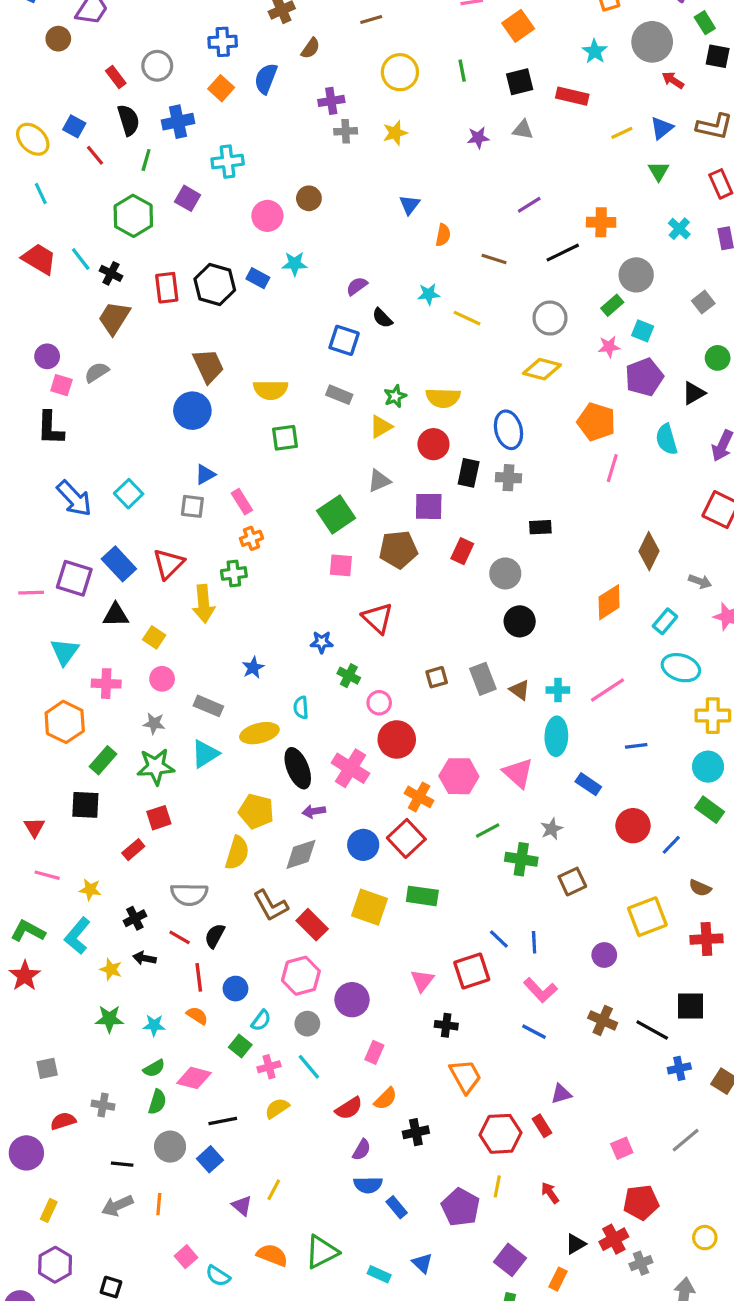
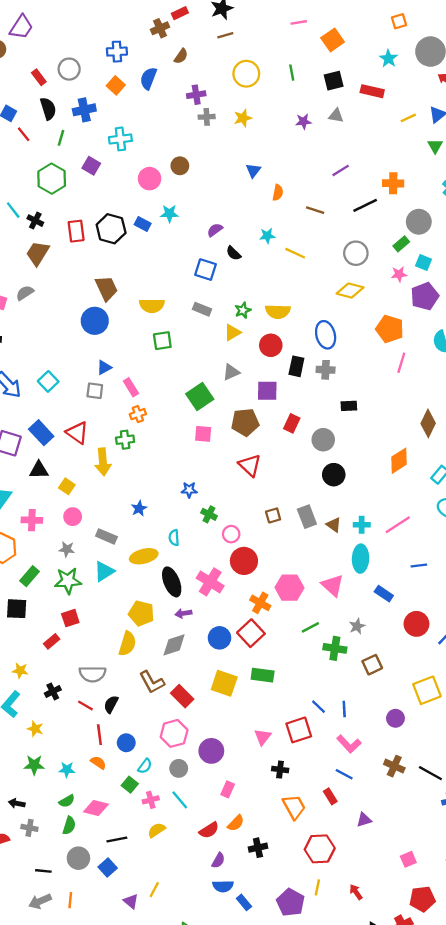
red triangle: (168, 564) -> (77, 433), turned -40
red triangle: (378, 618) -> (250, 465), moved
black arrow: (144, 958) -> (17, 803), moved
red rectangle: (542, 1126) -> (330, 796), moved

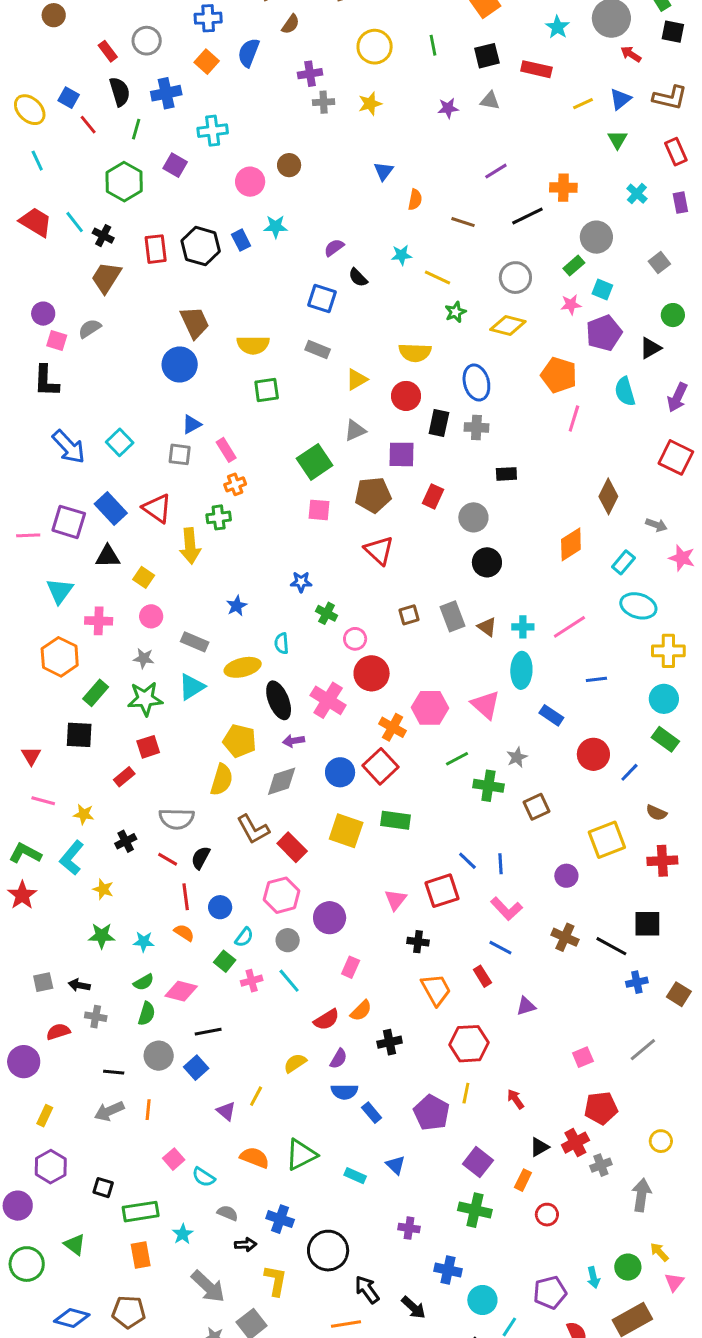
blue rectangle: (143, 224) -> (241, 240), turned 35
green star: (243, 310) -> (455, 312), moved
yellow semicircle: (157, 830) -> (295, 1063), moved

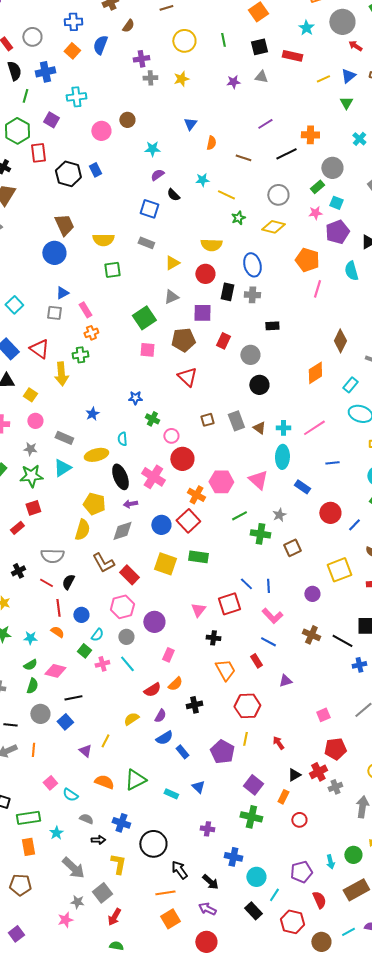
cyan star: (276, 227) -> (152, 149), moved
red rectangle: (156, 249) -> (38, 153), moved
blue semicircle: (345, 1092) -> (164, 738), turned -30

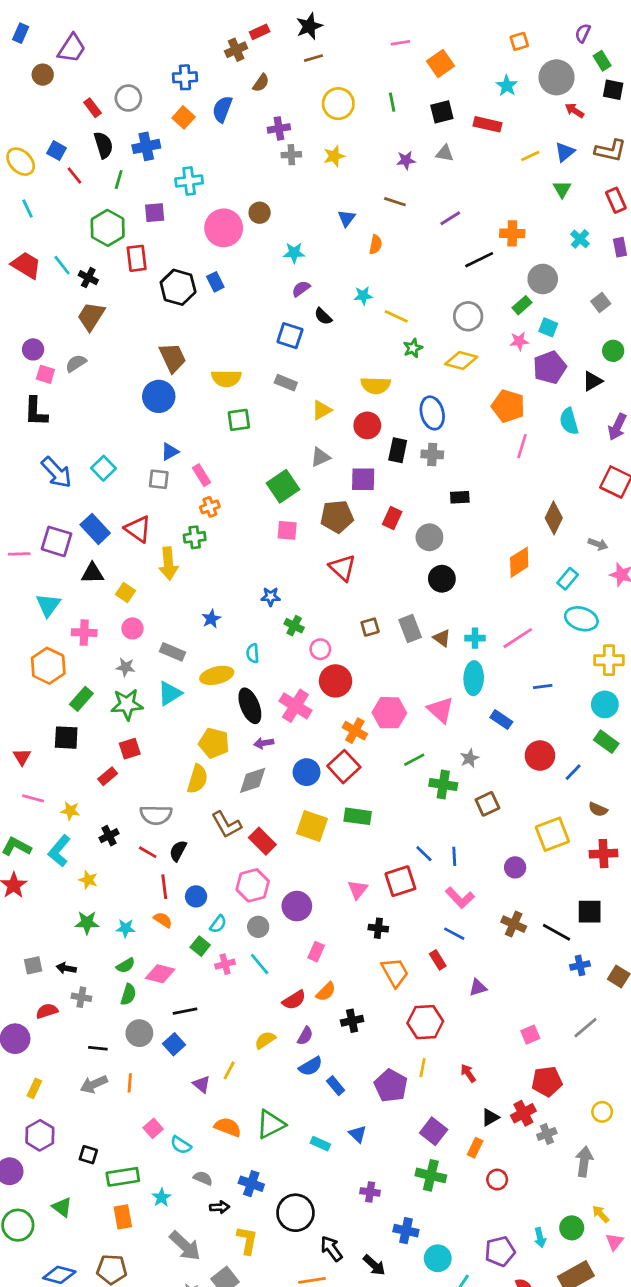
purple square: (51, 120) -> (155, 213), turned -35
pink circle: (101, 131) -> (224, 228), size x1.4
brown line: (243, 158) -> (395, 202), moved

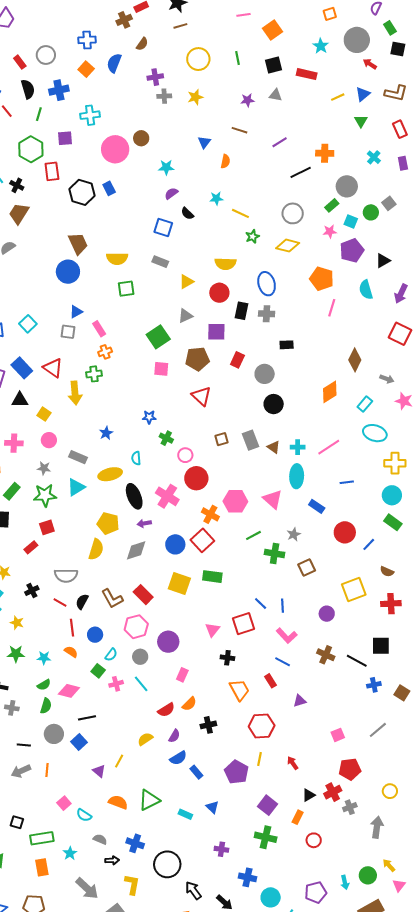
green circle: (613, 351) -> (371, 212), moved
brown L-shape: (226, 825) -> (112, 599), moved

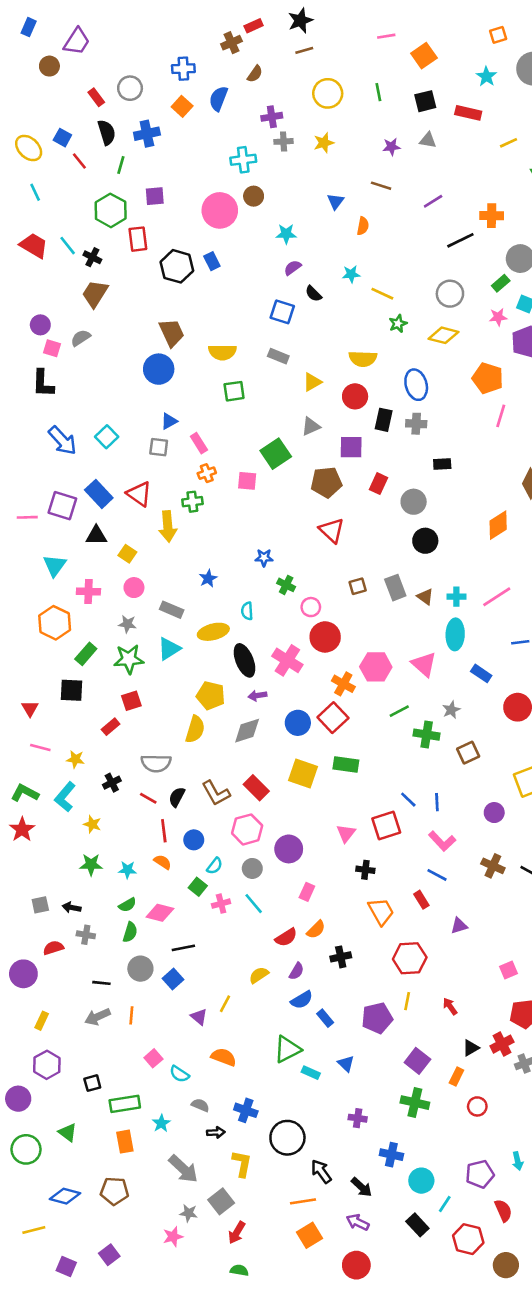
cyan cross: (90, 115) -> (243, 160), moved
pink square: (161, 369) -> (247, 481), moved
purple pentagon: (236, 772) -> (377, 1018), turned 30
green triangle: (149, 800) -> (287, 1049), moved
black square: (17, 822) -> (92, 1083), turned -32

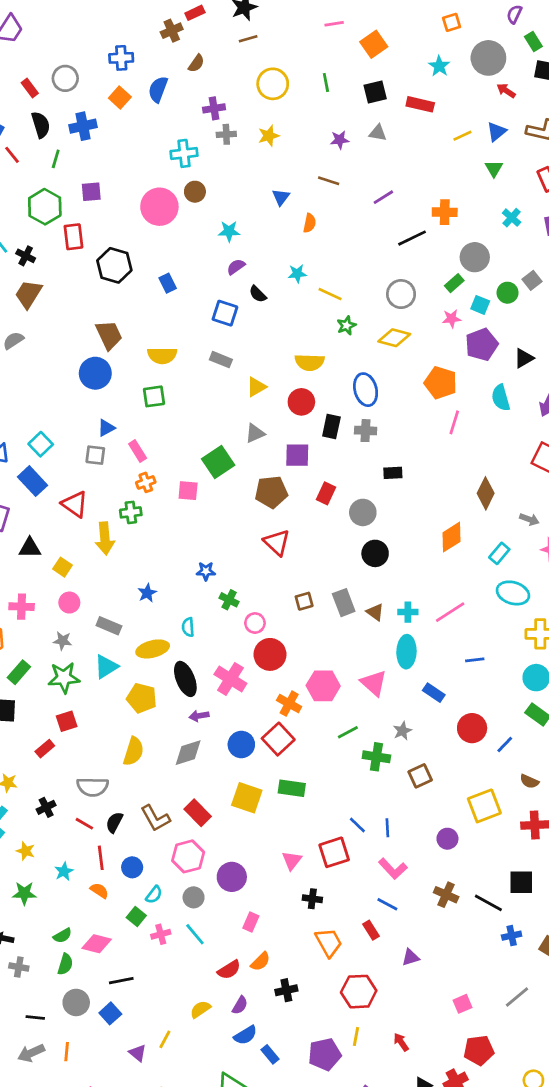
blue rectangle: (212, 261) -> (168, 283), moved
green square: (234, 391) -> (154, 396), moved
blue rectangle: (99, 494) -> (32, 481), moved
yellow pentagon: (211, 696) -> (142, 698), moved
cyan star: (127, 870) -> (64, 871), moved, turned -30

